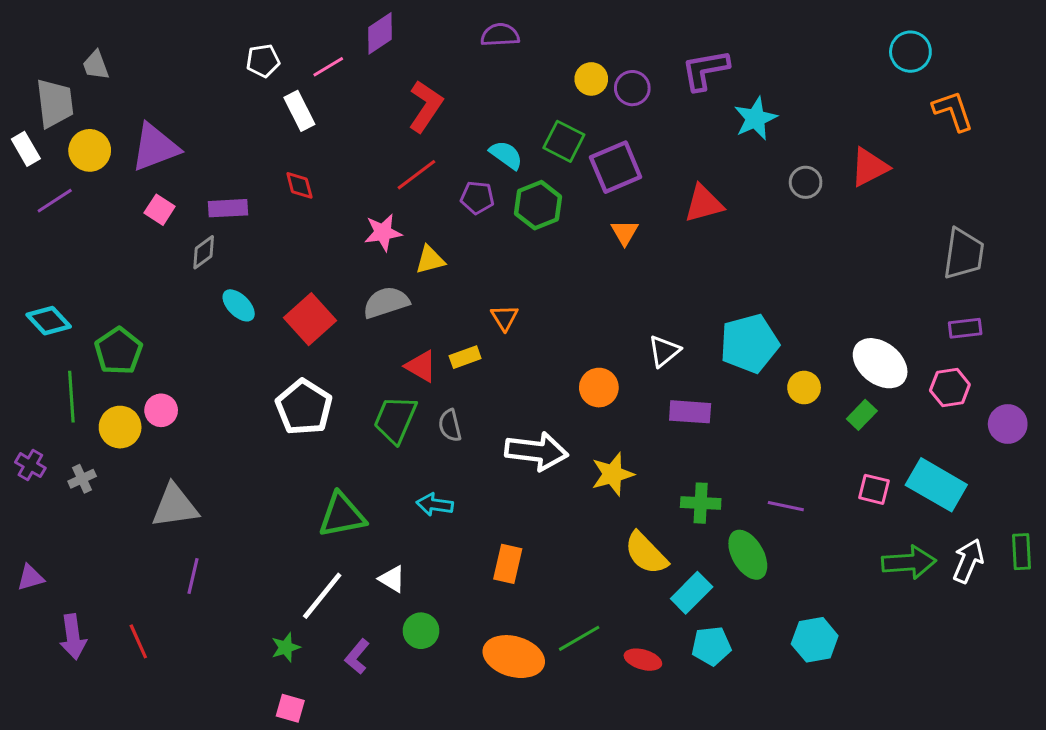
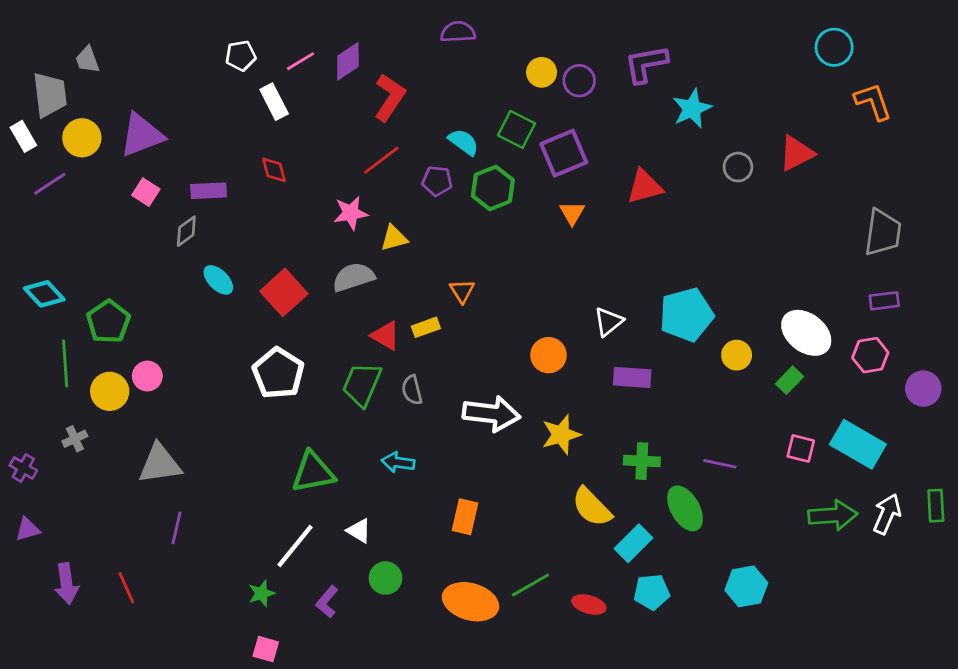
purple diamond: (380, 33) -> (348, 61), moved
purple cross: (30, 465) -> (23, 468), moved

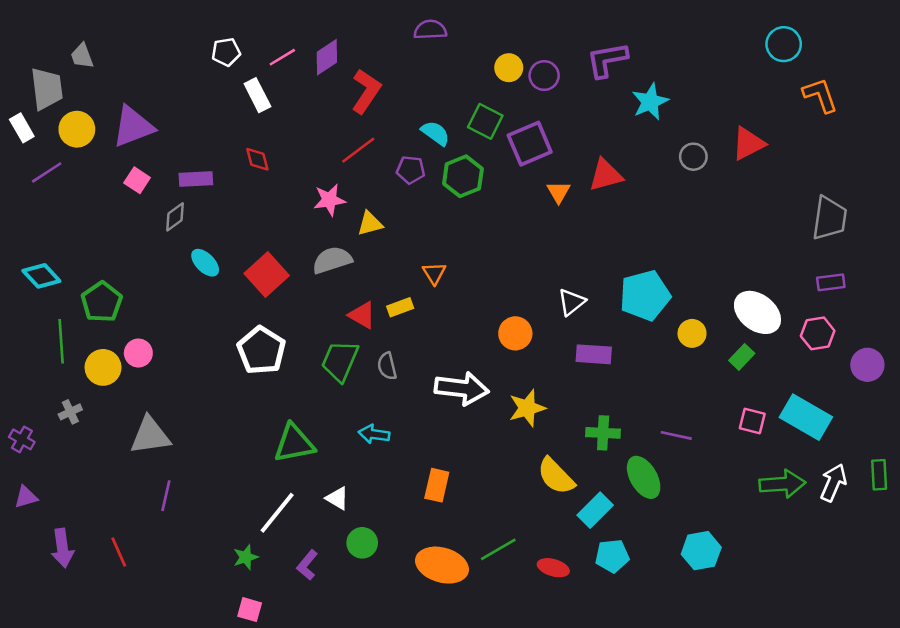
orange triangle: (572, 213) -> (559, 192), moved

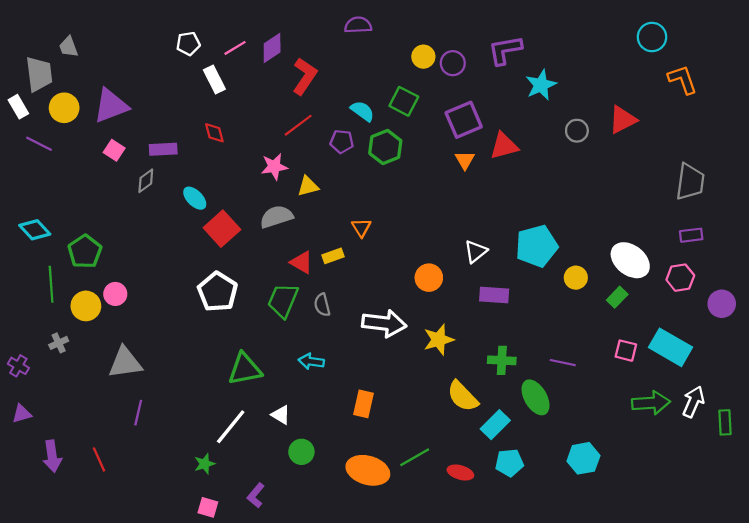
purple square: (530, 144) -> (464, 120), moved
purple line: (47, 172) -> (39, 144), turned 60
cyan ellipse: (205, 263) -> (195, 198), moved
green rectangle: (879, 475) -> (725, 422), moved
purple L-shape: (307, 565) -> (256, 495), moved

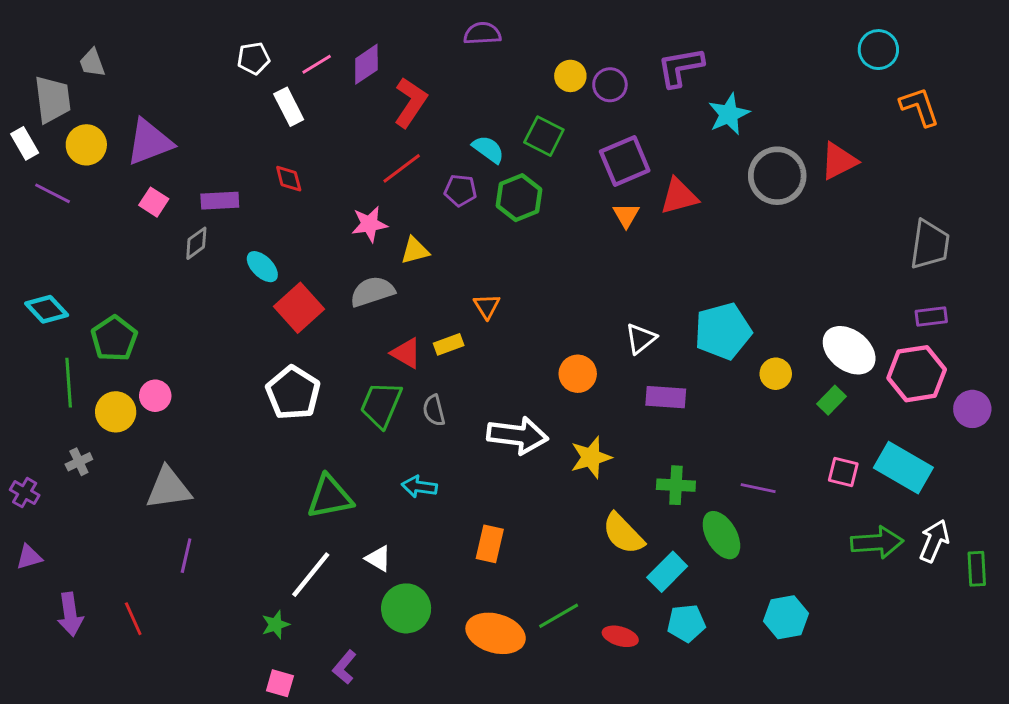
gray circle: (577, 131) -> (777, 176), size x1.8
pink hexagon: (680, 278) -> (917, 374), size x1.5
green circle: (301, 452) -> (406, 608), size x1.4

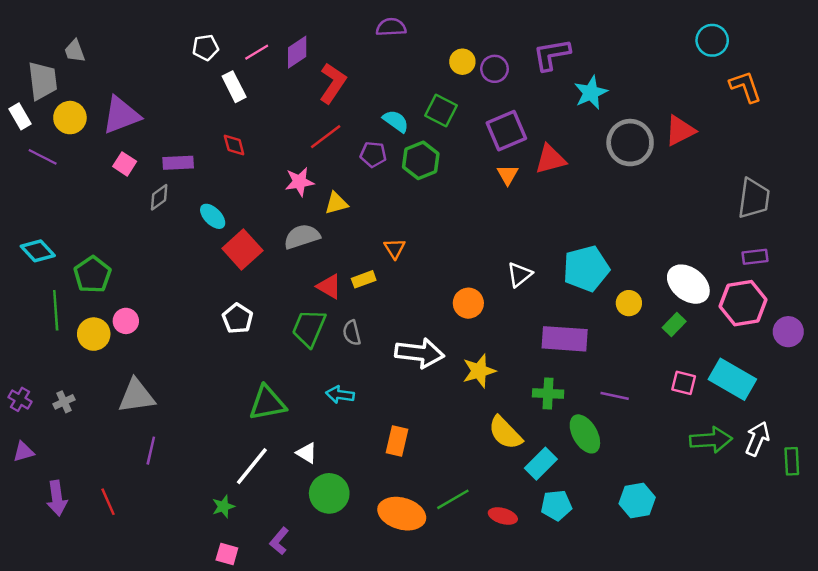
white pentagon: (293, 393) -> (238, 319), size x0.7
purple rectangle: (666, 397) -> (565, 339), moved, size x1.4
gray cross: (79, 462) -> (64, 402), moved

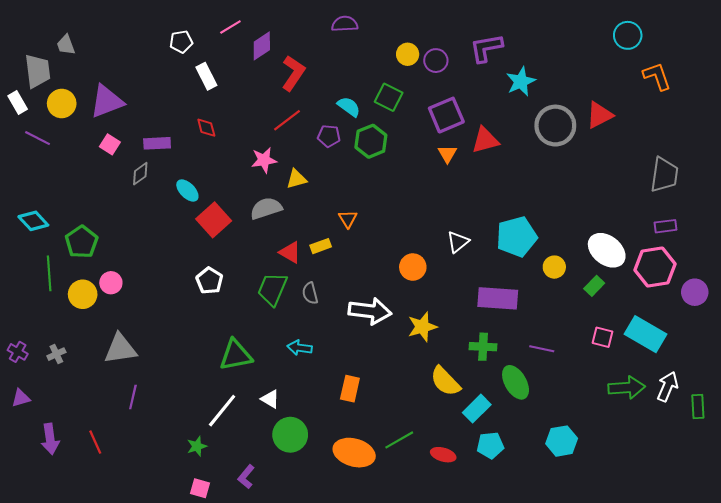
pink line: (257, 52) -> (230, 27), moved

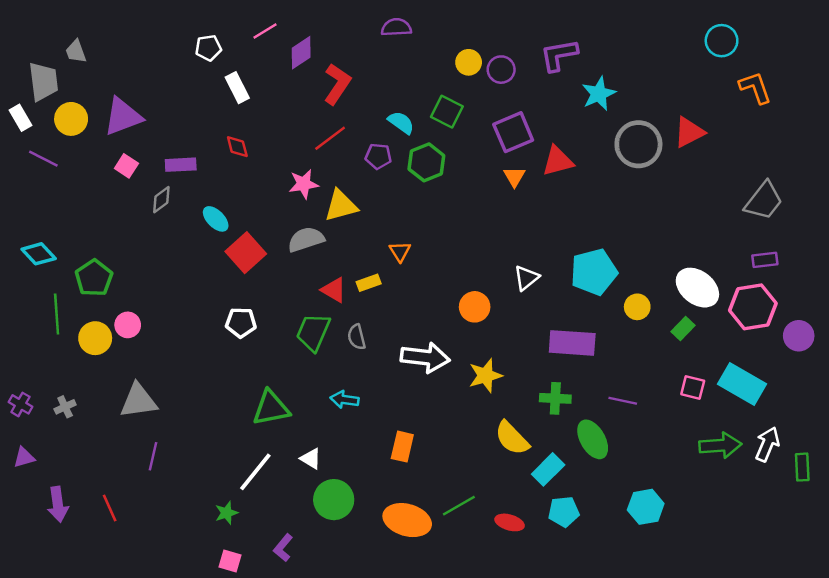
gray trapezoid: (664, 175) -> (764, 201), turned 30
yellow triangle: (296, 179) -> (341, 206), size x1.4
white pentagon: (209, 281) -> (241, 322), turned -30

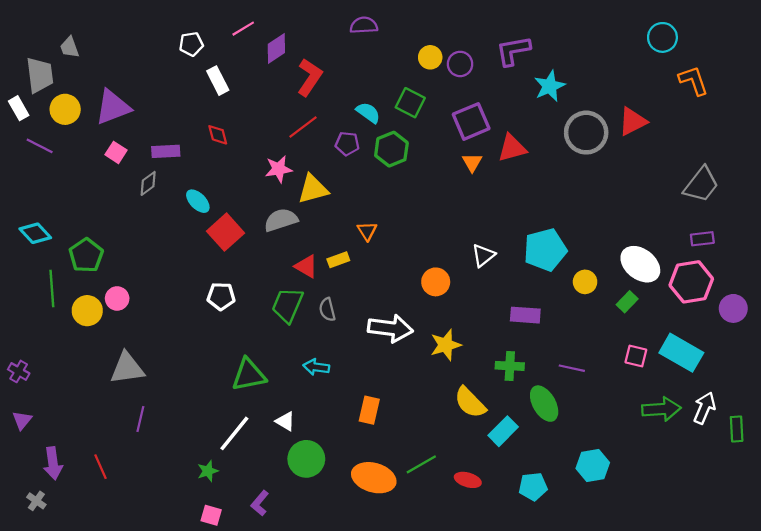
purple rectangle: (572, 343) -> (525, 315), size x0.7
gray cross: (65, 407) -> (36, 501), moved, turned -30
purple triangle: (24, 457) -> (22, 420), turned -35
cyan pentagon: (564, 512) -> (533, 487), moved

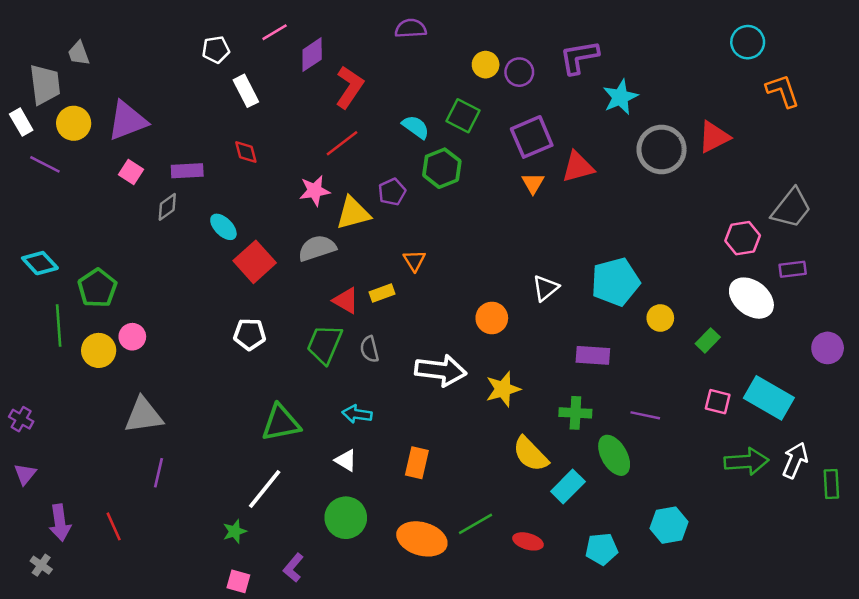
purple pentagon: (347, 144) -> (392, 192), moved, turned -30
white ellipse: (640, 264) -> (751, 298), moved
pink hexagon: (691, 282) -> (743, 238), moved, size x0.7
white triangle: (285, 421) -> (346, 460), moved

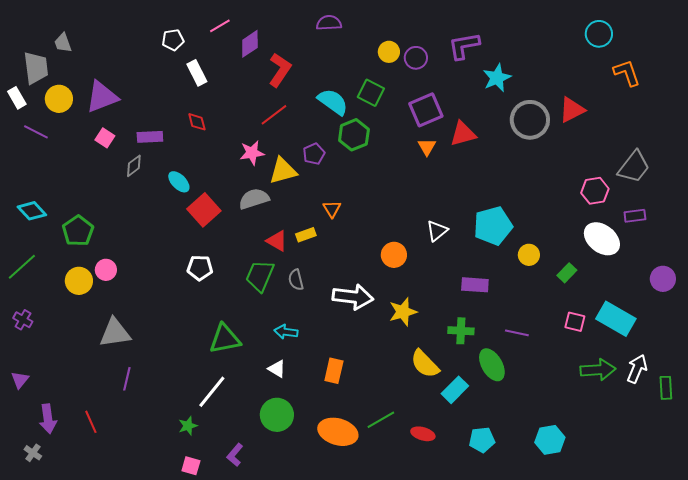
cyan semicircle: (416, 127) -> (333, 102), size x1.4
green line: (59, 325) -> (22, 267), moved, turned 52
purple cross: (21, 419) -> (23, 320), moved
cyan hexagon: (669, 525) -> (550, 440), moved

